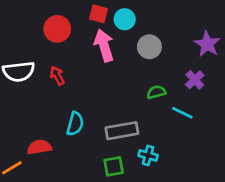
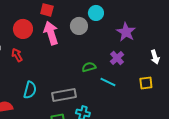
cyan circle: (125, 19) -> (96, 13), moved
red circle: (57, 29) -> (23, 29), moved
gray circle: (149, 47) -> (79, 26), moved

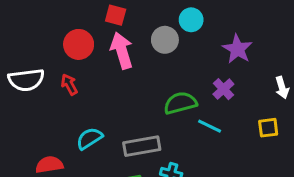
green semicircle: (89, 67) -> (180, 103), size x1.5
cyan semicircle: (30, 90) -> (89, 138), turned -138

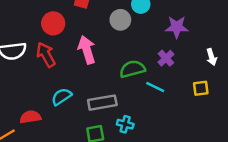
purple star: (237, 49) -> (177, 27), turned -30
pink arrow: (122, 51) -> (87, 50), moved
red arrow: (69, 84) -> (46, 55), size x1.5

